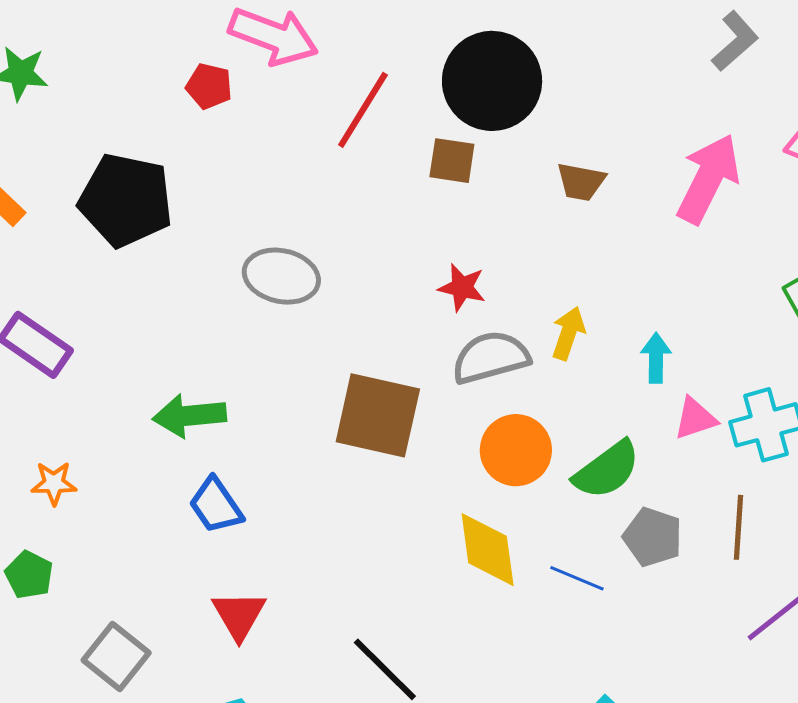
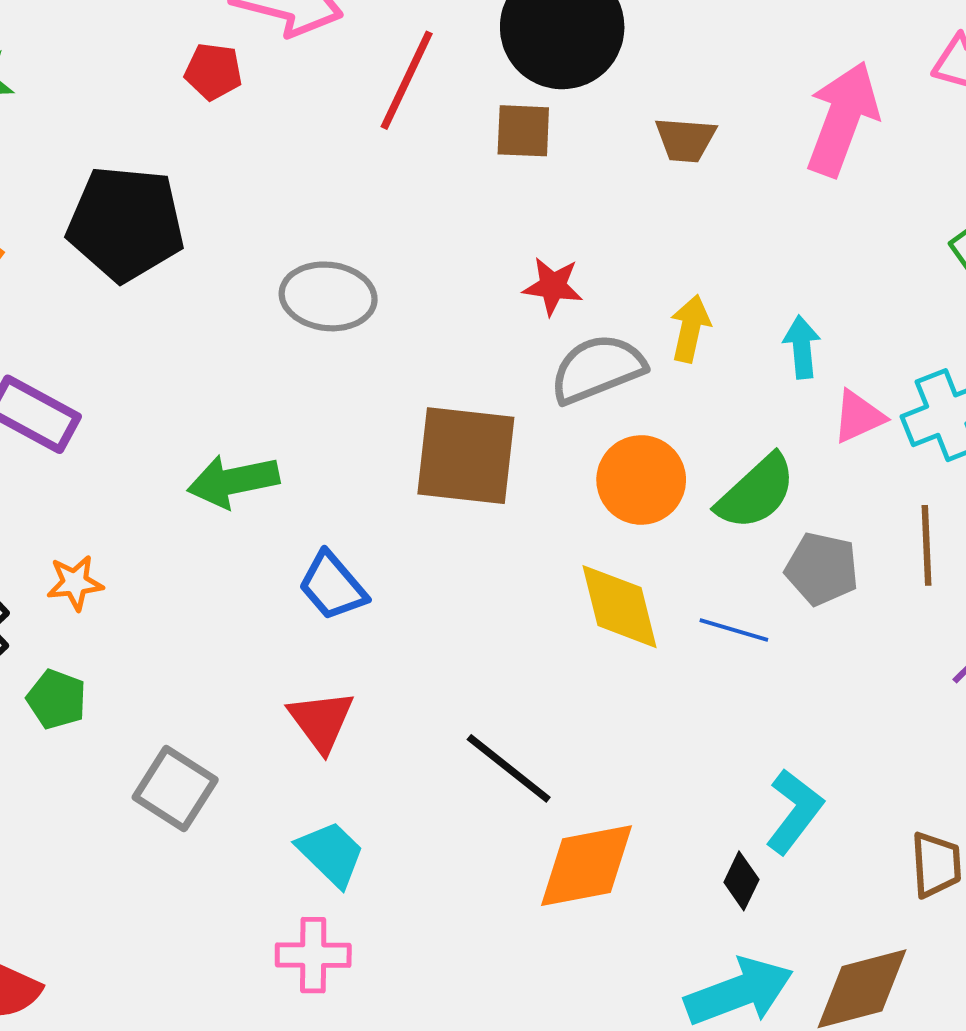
blue trapezoid: (216, 505) -> (333, 586), moved

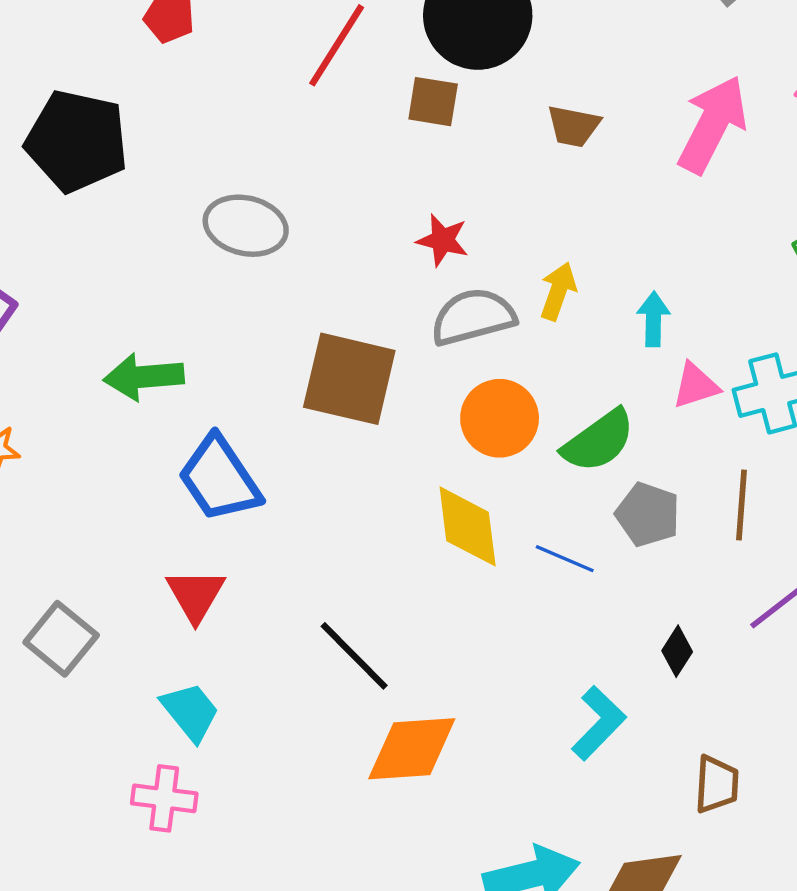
blue trapezoid: (333, 586) -> (219, 479), size x1.4
black diamond: (741, 881) -> (677, 651), moved

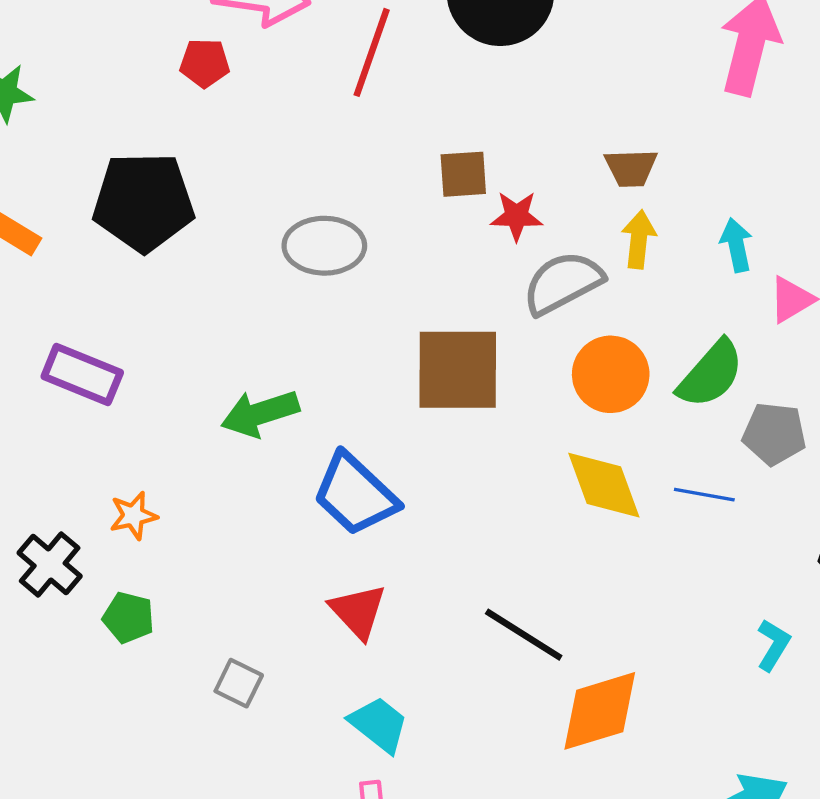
brown square: (433, 102) -> (463, 174), moved
brown trapezoid: (573, 126) -> (631, 168), moved
gray square: (61, 639) -> (239, 683), size x0.7
cyan L-shape: (599, 723) -> (773, 645), size x0.7

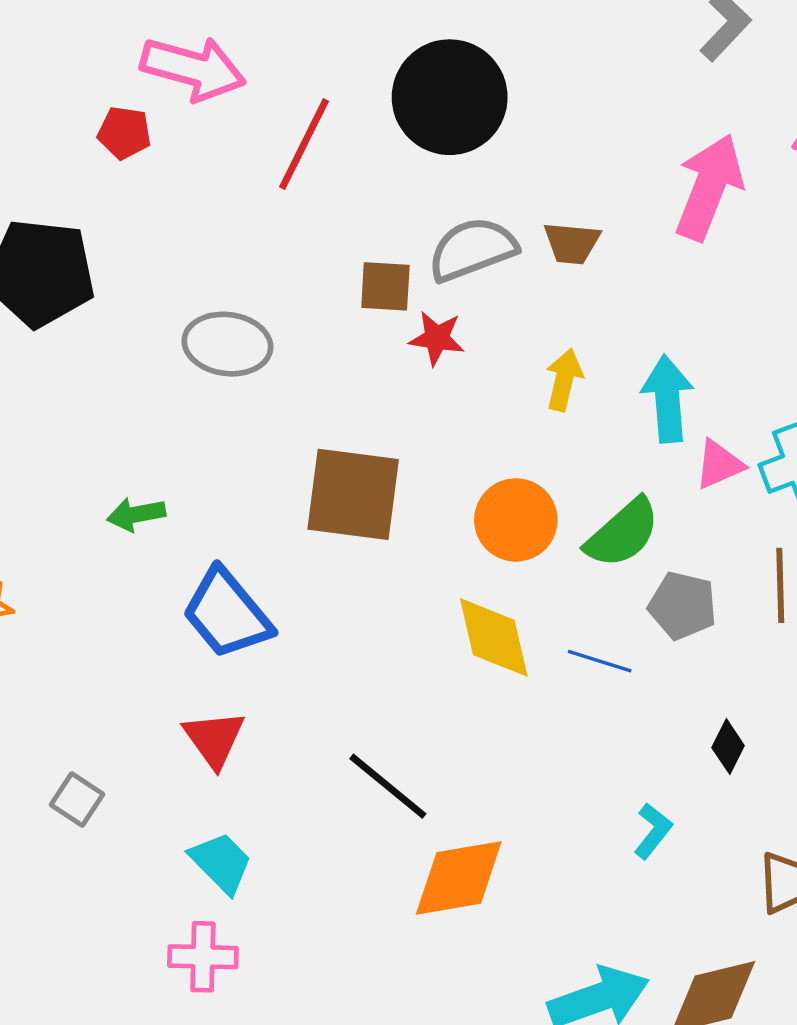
brown trapezoid: (631, 168) -> (572, 243), moved
cyan arrow: (736, 245) -> (667, 399), size x1.5
gray semicircle: (563, 283) -> (472, 249), moved
green arrow: (260, 413) -> (136, 514), size x0.7

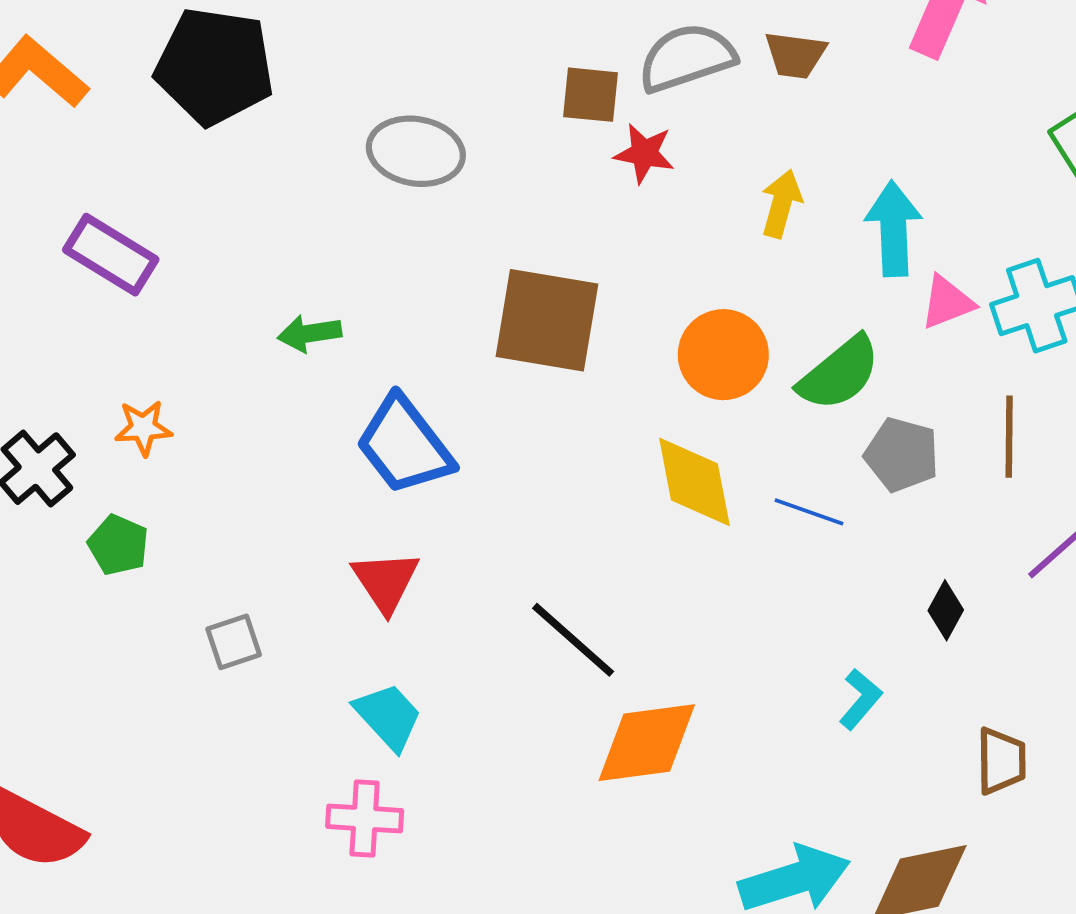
gray square: (77, 799) -> (234, 642), turned 36

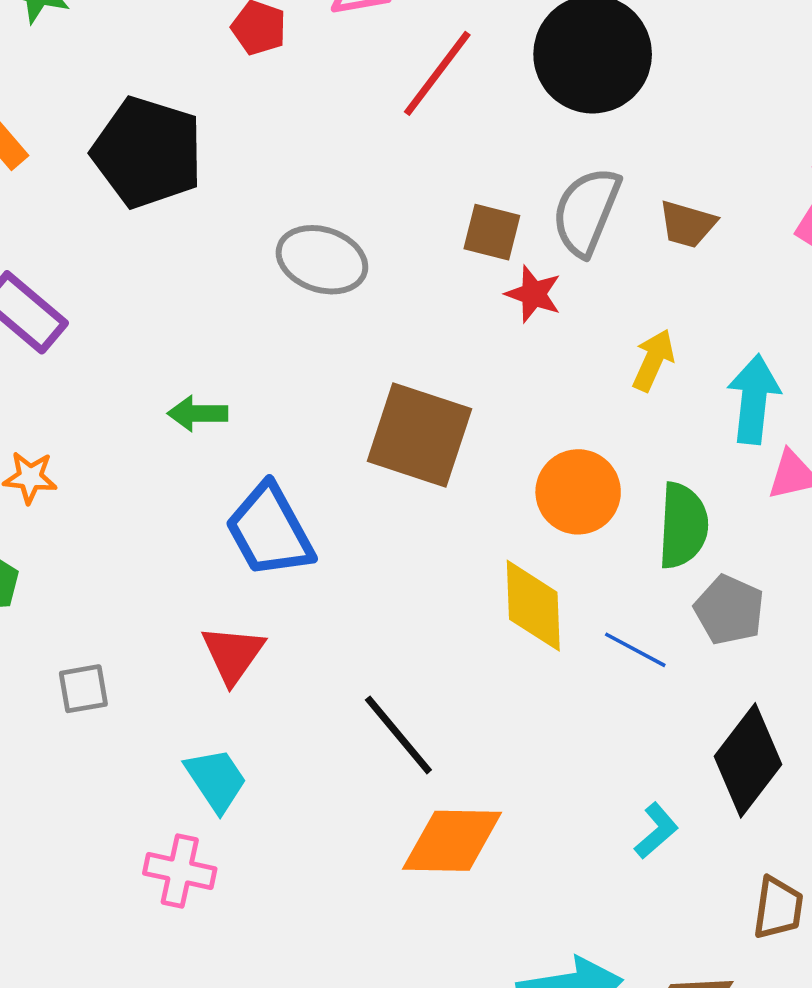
gray semicircle: (687, 58) -> (586, 211), turned -58
green semicircle: (839, 373) -> (683, 526), turned -56
black diamond: (946, 610) -> (748, 760), size x2.0

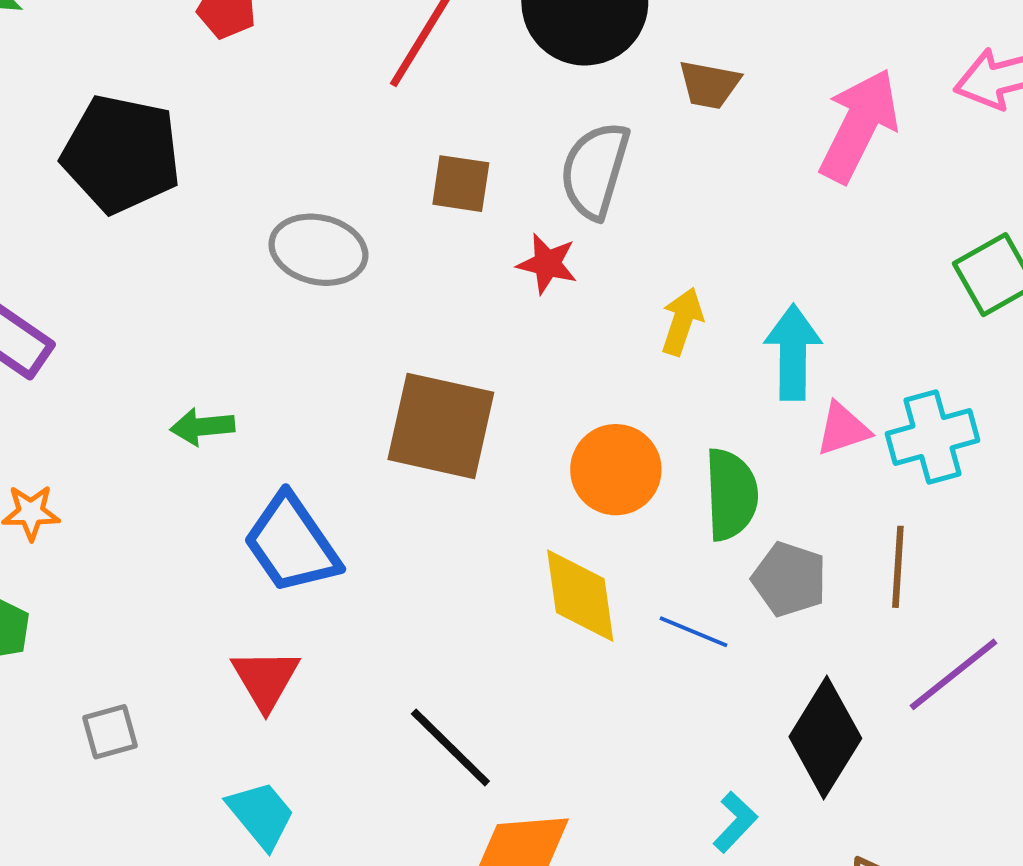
brown trapezoid: (687, 224) -> (709, 85), moved
brown square: (492, 232) -> (461, 184), moved

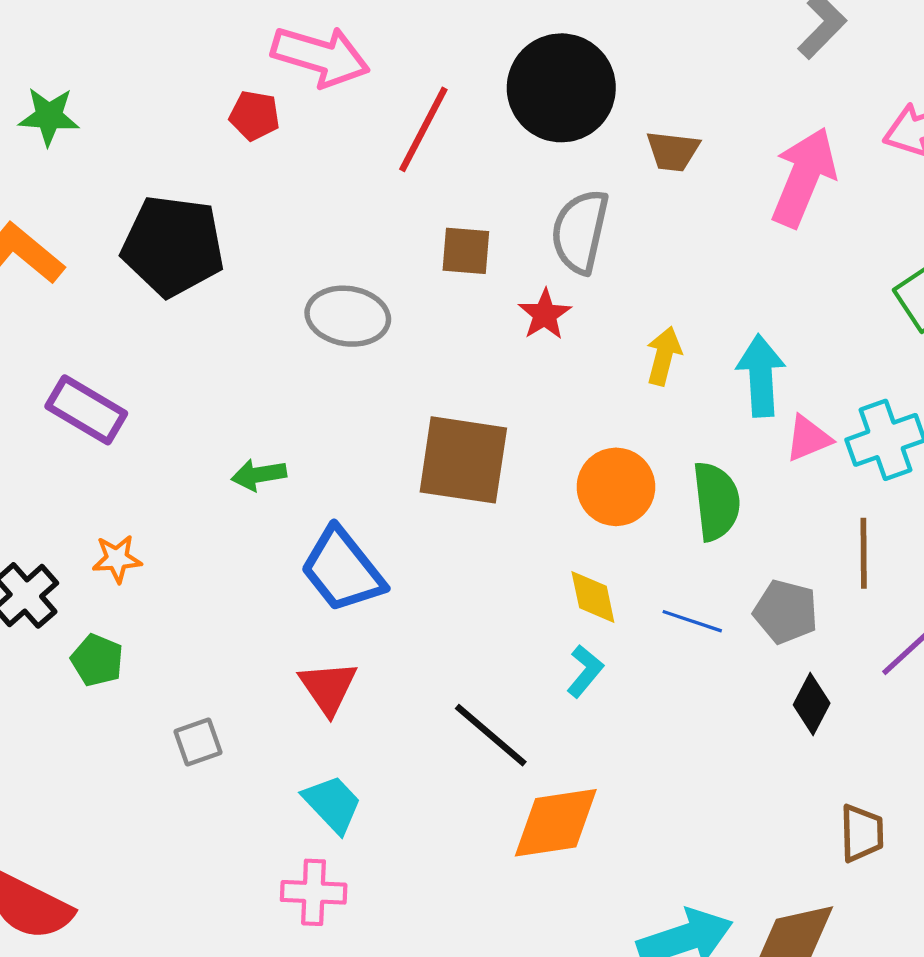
red star: (547, 264) -> (545, 314), turned 30
gray pentagon: (789, 579) -> (786, 612), moved
yellow diamond: (580, 596) -> (593, 597), size x0.7
black diamond: (825, 737) -> (812, 704), size x0.6
cyan L-shape: (735, 822) -> (585, 671), moved

